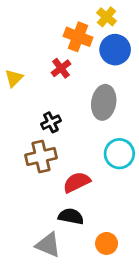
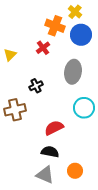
brown cross: (41, 157) -> (15, 110), moved
gray triangle: (48, 245) -> (45, 175), moved

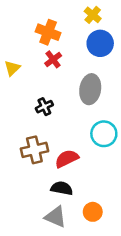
orange cross: (55, 26) -> (48, 32), moved
brown cross: (15, 110) -> (34, 150), moved

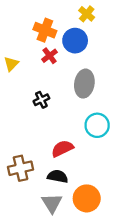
blue circle: (100, 43) -> (75, 41), moved
brown cross: (34, 150) -> (21, 168), moved
orange circle: (93, 212) -> (87, 198), size x1.5
gray triangle: (56, 217) -> (52, 203), turned 35

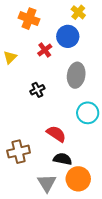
orange cross: (45, 30) -> (29, 19), moved
red semicircle: (62, 149) -> (56, 134), turned 60
black semicircle: (58, 176) -> (63, 159), moved

